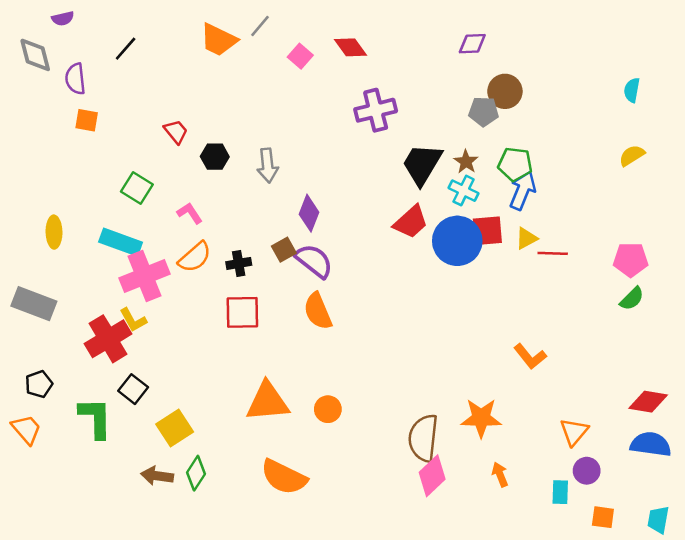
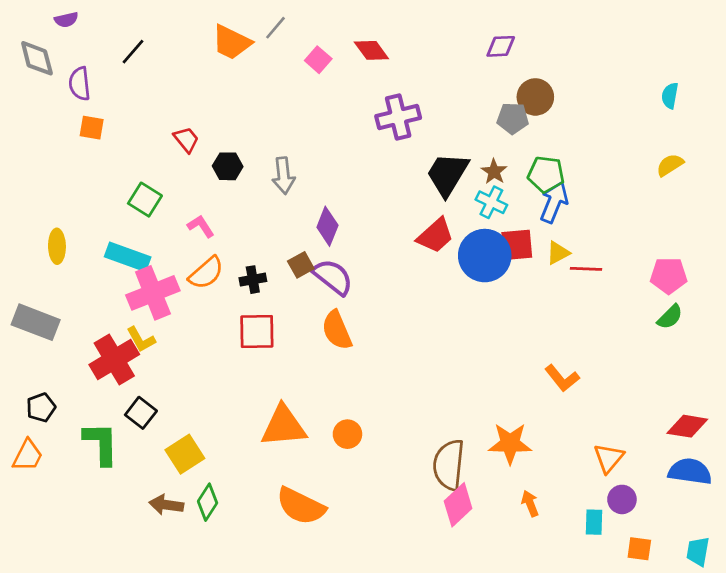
orange trapezoid: (26, 429) -> (28, 455), turned 68

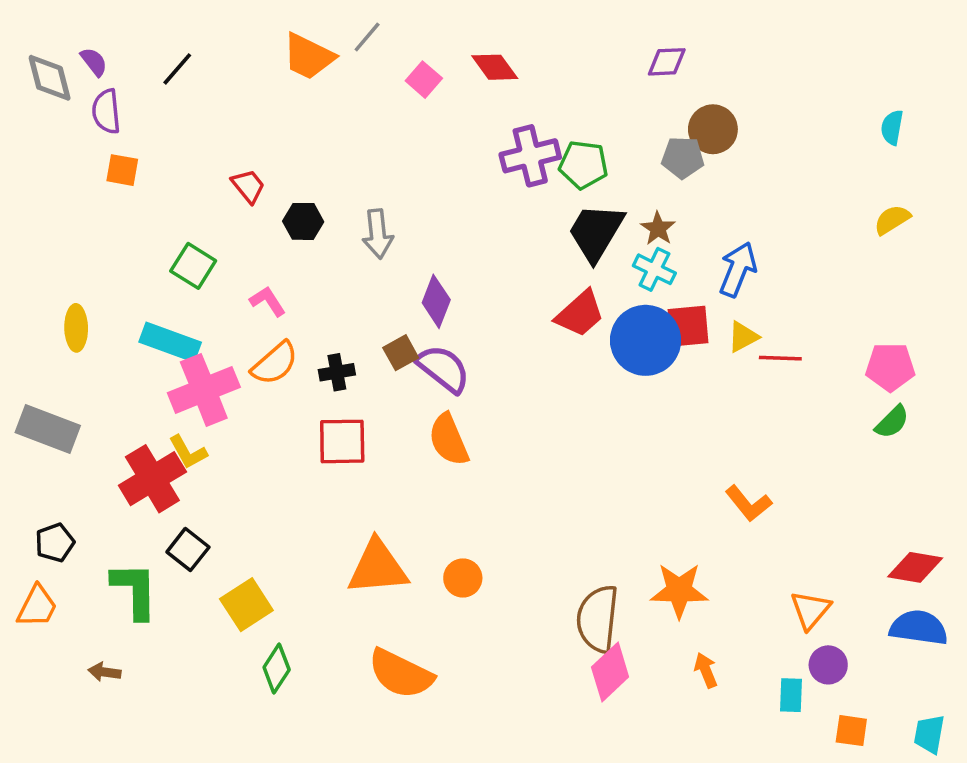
purple semicircle: (66, 20) -> (94, 62), moved, turned -115
green pentagon: (546, 174) -> (583, 165), moved
brown arrow: (166, 505) -> (105, 672), moved, size x0.7

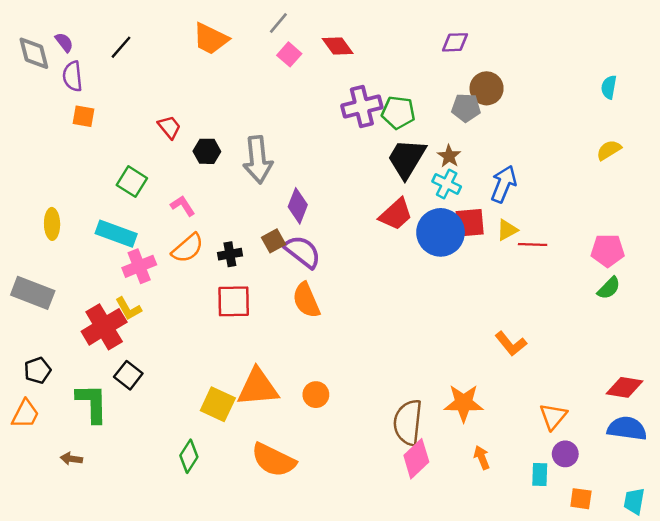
gray line: (367, 37) -> (278, 23), moved
gray arrow: (378, 234) -> (258, 160), size x1.4
pink cross: (204, 390) -> (139, 266), size x0.7
yellow square: (246, 605) -> (218, 404), moved, turned -32

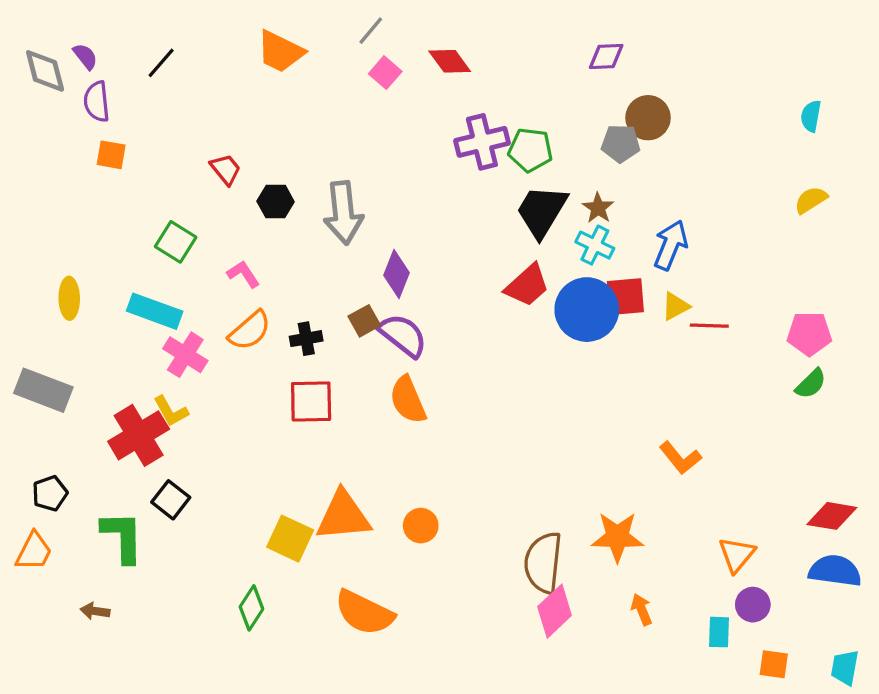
pink cross: (139, 266) -> (185, 355), turned -36

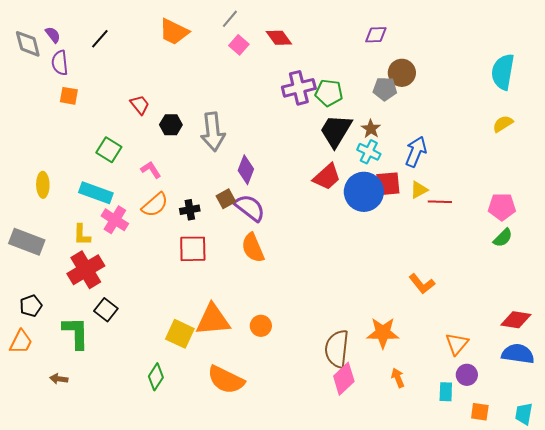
cyan semicircle: (811, 116) -> (503, 72), size x1.8
yellow L-shape: (171, 411) -> (82, 235), moved, turned 30

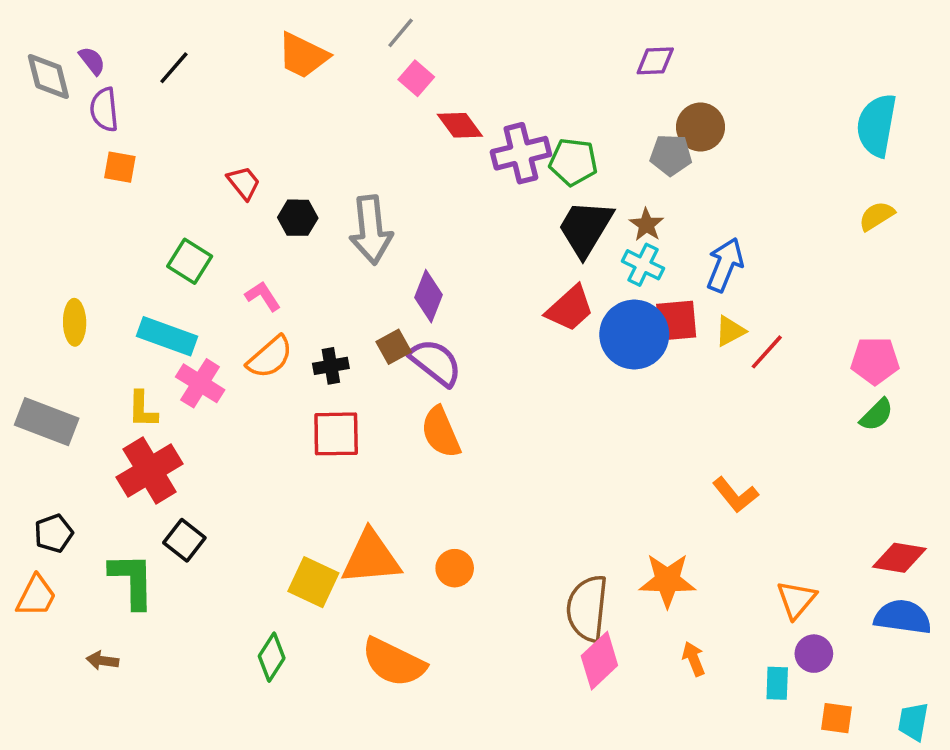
red diamond: (279, 38) -> (460, 125), moved
red line: (440, 202) -> (767, 352), turned -50

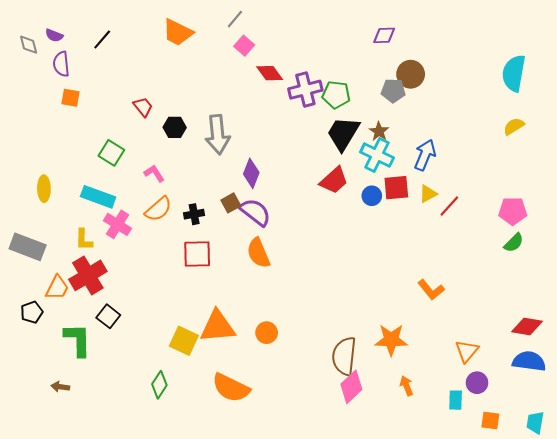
purple semicircle: (92, 61) -> (54, 35), turned 150
gray diamond: (48, 76) -> (29, 45), size x0.7
cyan cross: (643, 265) -> (377, 155), size x1.4
blue circle: (634, 335) -> (372, 196), size x0.5
orange trapezoid: (36, 596) -> (57, 288), moved

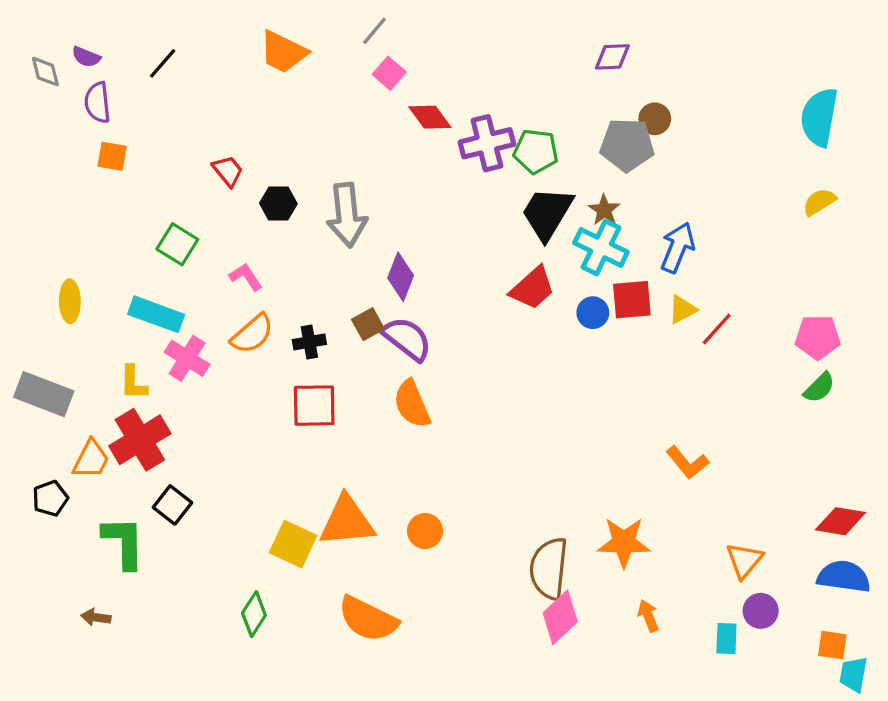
brown circle: (411, 74) -> (655, 119), size x0.7
gray pentagon: (393, 91) -> (627, 145), size x1.4
orange square: (490, 420) -> (832, 645), moved

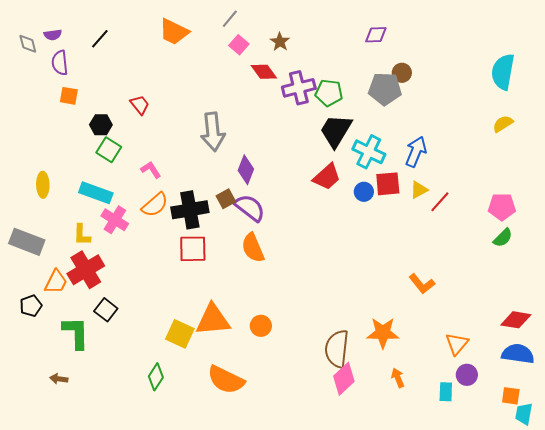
purple semicircle: (86, 57) -> (53, 35), turned -30
black hexagon: (278, 204) -> (101, 125), moved
brown star: (604, 210) -> (280, 42), moved
black cross: (309, 342) -> (190, 210), size x1.8

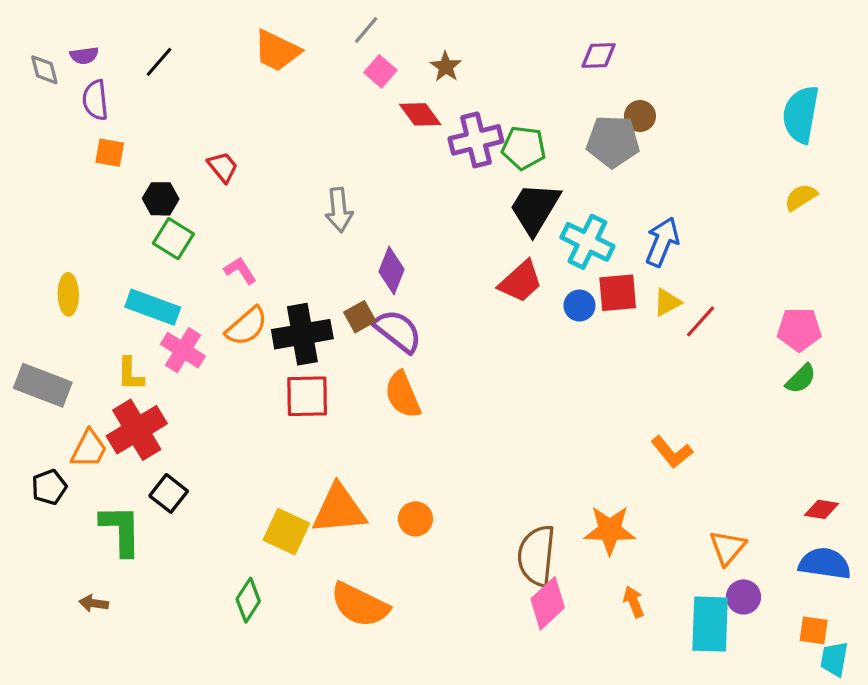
gray arrow: (213, 132) -> (339, 210), size x0.7
red diamond: (516, 320) -> (822, 509), size x0.7
cyan rectangle: (446, 392) -> (710, 624), size x1.8

